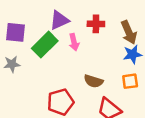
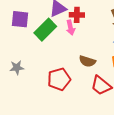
red cross: (96, 24) -> (77, 15), moved
gray star: (12, 64) -> (17, 68), moved

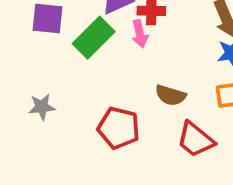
red pentagon: (59, 79) -> (119, 128), turned 30

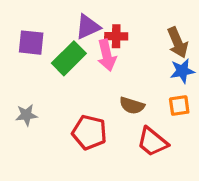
pink arrow: (140, 34) -> (107, 55), size x1.4

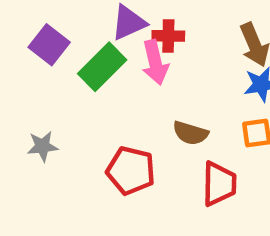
purple square: (31, 43) -> (49, 45), turned 32
red trapezoid: (152, 142) -> (219, 184), turned -128

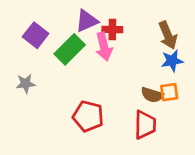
brown semicircle: (190, 133) -> (152, 95), moved
gray star: (43, 146) -> (26, 84), moved

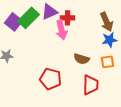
green rectangle: (70, 49) -> (29, 18), moved
brown semicircle: (152, 95) -> (82, 59), moved

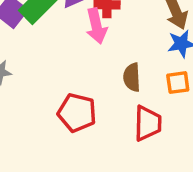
brown semicircle: (82, 59) -> (132, 77), turned 70

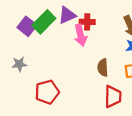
red pentagon: (77, 113) -> (47, 92), moved, turned -30

